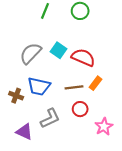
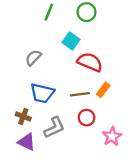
cyan square: (58, 50) -> (71, 41), moved
gray semicircle: (31, 53) -> (33, 58), size x0.7
brown cross: (16, 96) -> (23, 116), moved

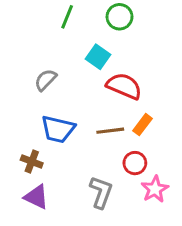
red circle: (87, 118) -> (135, 163), moved
gray L-shape: (54, 128) -> (101, 192), moved, turned -45

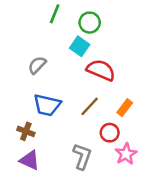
green circle: (119, 17) -> (90, 23), moved
orange rectangle: (143, 125) -> (125, 108), moved
brown line: (110, 131) -> (90, 106), turned -40

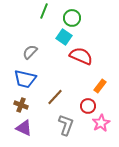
blue trapezoid: (47, 105) -> (25, 79), moved
brown line: (90, 106) -> (55, 97), moved

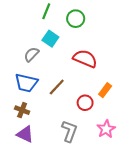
cyan square: (64, 37) -> (50, 39), moved
brown line: (55, 97) -> (57, 87), moved
red circle: (88, 106) -> (85, 103), moved

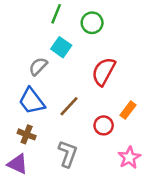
red semicircle: (85, 59) -> (104, 72), turned -85
blue trapezoid: (26, 83) -> (32, 101), turned 40
gray L-shape: (69, 131) -> (68, 154), moved
purple triangle: (25, 134) -> (18, 164), moved

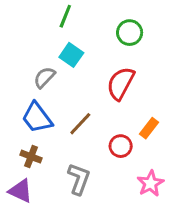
green circle: (92, 23) -> (130, 33), moved

